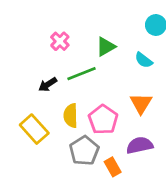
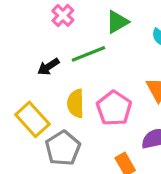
gray pentagon: (84, 151) -> (63, 148), moved

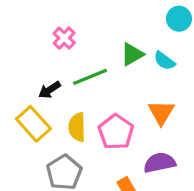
green triangle: (117, 22) -> (132, 54), moved
yellow rectangle: (32, 119) -> (33, 124), moved

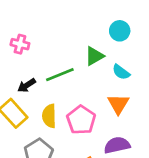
cyan circle: (179, 19) -> (120, 31), moved
pink cross: (64, 38) -> (20, 44), moved, turned -30
cyan semicircle: (164, 61) -> (121, 72), moved

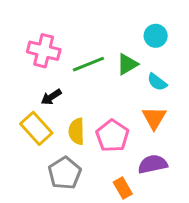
pink cross: (20, 44) -> (44, 51), size x1.5
green line: (60, 75) -> (88, 64), moved

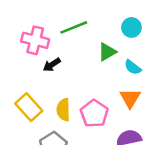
green line: (88, 64) -> (74, 27), moved
black arrow: (51, 97) -> (52, 65), moved

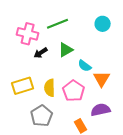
green triangle: (107, 52) -> (66, 50), moved
cyan semicircle: (133, 67) -> (85, 66), moved
yellow rectangle: (29, 107) -> (23, 86), turned -65

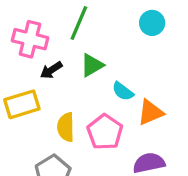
green line: (58, 24) -> (79, 23), turned -45
orange triangle: (102, 79) -> (150, 112), turned 36
yellow rectangle: (23, 86) -> (22, 104), moved

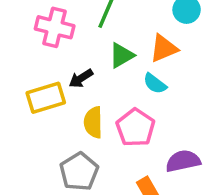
black arrow: (51, 70) -> (81, 78), moved
orange triangle: (150, 112) -> (164, 48), moved

